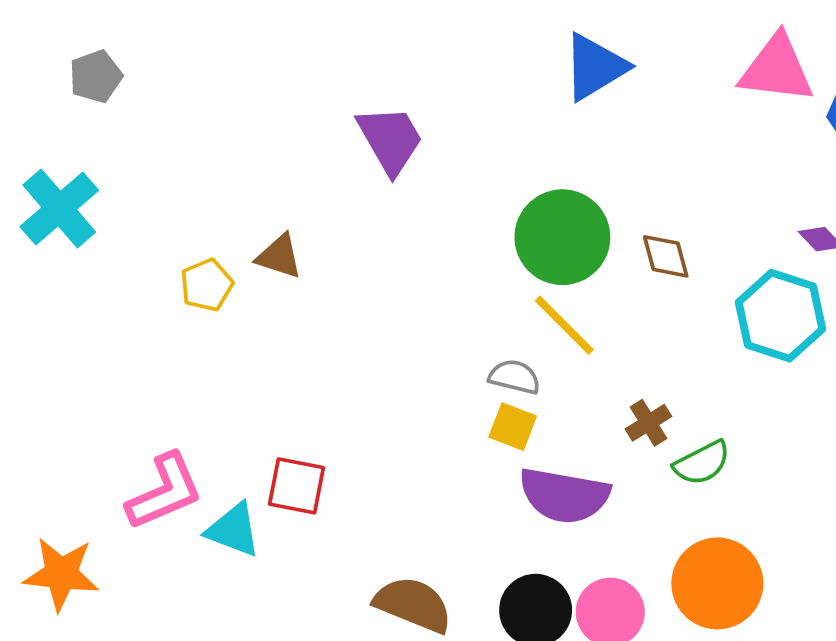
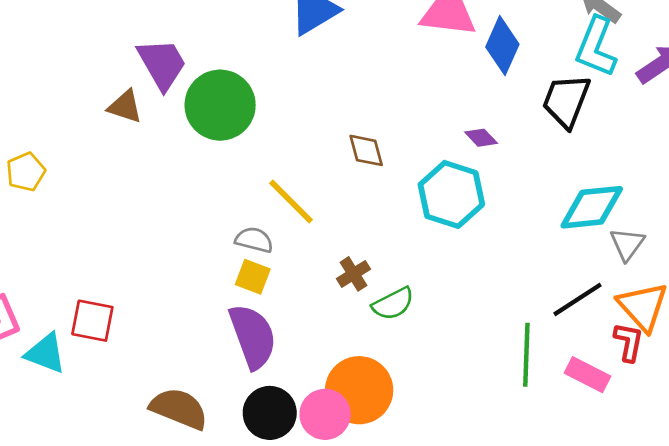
green circle: (562, 237) -> (220, 105), moved
brown triangle: (279, 256) -> (125, 107), moved
purple semicircle: (564, 495) -> (253, 336), moved, turned -120
orange circle: (717, 583) -> (359, 390), moved

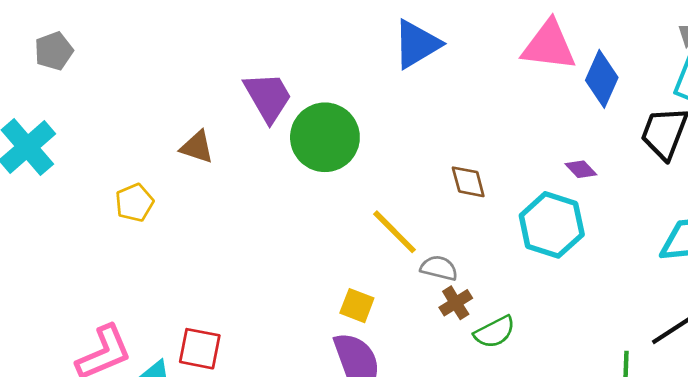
brown triangle: (125, 107) -> (197, 147), moved
gray semicircle: (254, 240) -> (439, 268), moved

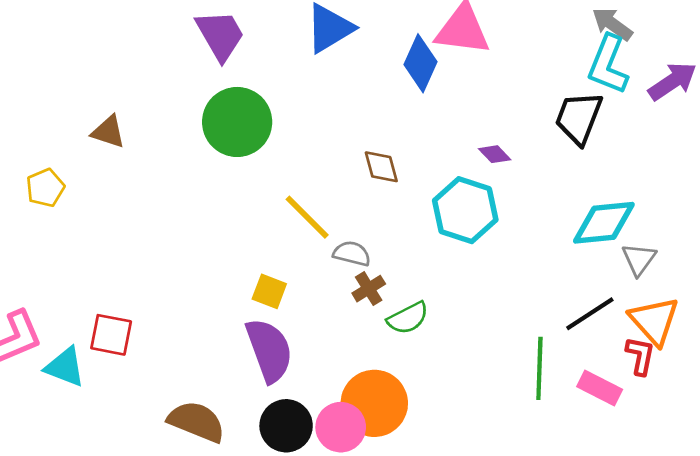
blue diamond: (602, 79) -> (420, 63), moved
purple trapezoid: (268, 97) -> (220, 35), moved

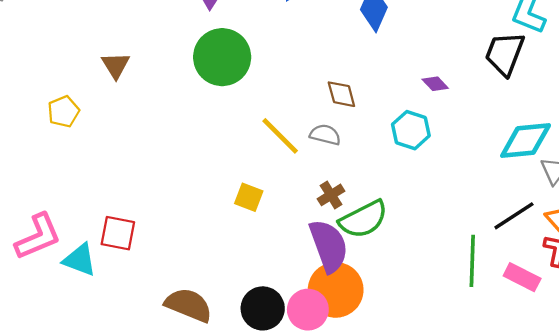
brown triangle: (108, 132) -> (116, 65), turned 40
cyan hexagon: (465, 210) -> (411, 130), size x0.7
gray semicircle: (352, 254) -> (325, 135), moved
green semicircle: (408, 318) -> (363, 219), size x1.4
purple semicircle: (269, 350) -> (329, 246), moved

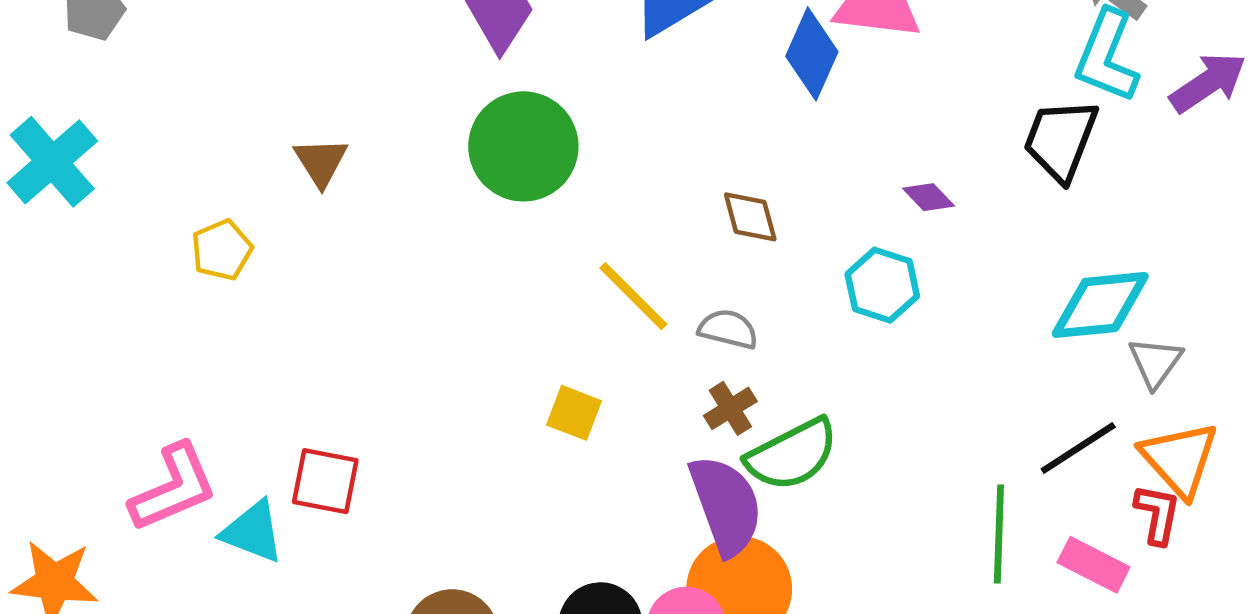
gray semicircle: (325, 135) -> (728, 329), moved

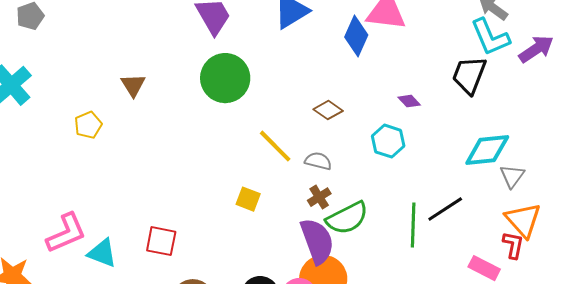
cyan L-shape: (1107, 56) -> (490, 37), turned -45
brown diamond: (750, 217) -> (328, 110), turned -40
black line: (1078, 448) -> (445, 209), moved
red square: (325, 481) -> (161, 241), moved
green line: (999, 534) -> (413, 225), moved

